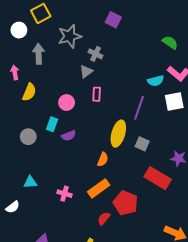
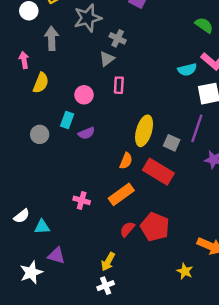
purple line: (139, 108) -> (197, 128), moved
red rectangle: (158, 178) -> (158, 172), moved
cyan triangle: (30, 182) -> (42, 227), moved
red pentagon: (126, 203) -> (155, 227), moved

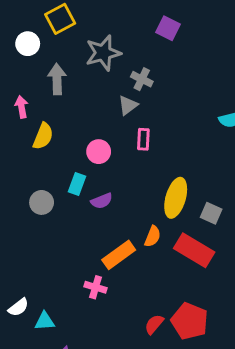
orange rectangle: (121, 194) -> (119, 255), moved

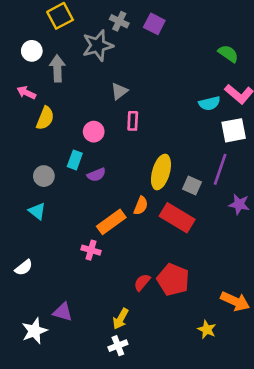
white circle: (28, 44) -> (32, 51), moved
gray cross: (142, 79) -> (119, 21), moved
pink arrow: (22, 107) -> (26, 93), turned -54
cyan triangle: (45, 321) -> (37, 211), moved, turned 42

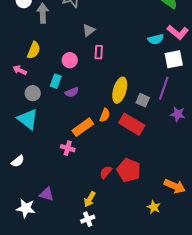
pink arrow: (26, 93) -> (20, 70), moved
cyan triangle: (37, 211) -> (28, 119), size x1.6
white star: (34, 331) -> (26, 208), turned 30

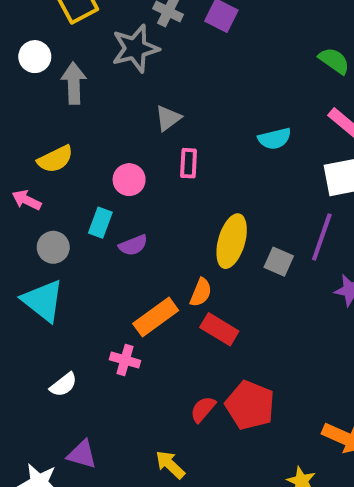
cyan semicircle: (156, 39) -> (275, 139), moved
yellow semicircle: (34, 50) -> (55, 159), turned 42
red rectangle: (132, 124) -> (219, 329), moved, size x0.7
white semicircle: (18, 161) -> (63, 385), moved
yellow arrow: (90, 199) -> (170, 465), turned 105

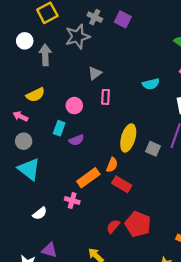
gray circle: (53, 247) -> (24, 141), moved

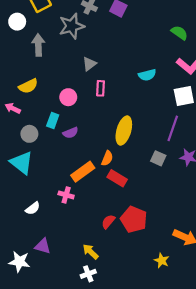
white circle: (25, 41) -> (17, 22), moved
gray circle: (24, 141) -> (29, 134), moved
gray square: (153, 149) -> (158, 158), moved

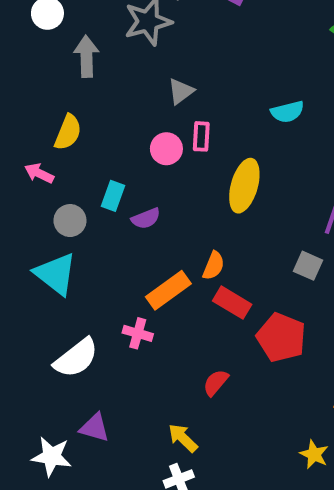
yellow semicircle: (28, 86) -> (68, 132), turned -42
pink circle: (68, 97) -> (166, 149), moved
yellow ellipse: (124, 131) -> (244, 186), moved
white semicircle: (33, 208) -> (76, 358), size x1.6
red pentagon: (134, 219) -> (281, 337), moved

